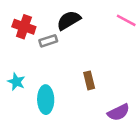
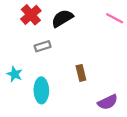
red cross: (24, 27) -> (31, 15), moved, turned 30
gray rectangle: (48, 41) -> (43, 46), moved

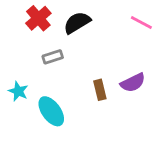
cyan ellipse: (41, 90) -> (51, 111), turned -35
purple semicircle: (108, 102) -> (133, 83), moved

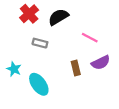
pink line: (141, 23) -> (90, 38), moved
gray rectangle: (53, 57) -> (40, 43), turned 32

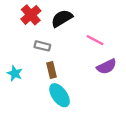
brown rectangle: (76, 68) -> (51, 70), moved
cyan ellipse: (39, 84) -> (60, 95), moved

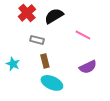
purple semicircle: (107, 67) -> (88, 67), moved
cyan ellipse: (60, 95) -> (52, 83), turned -30

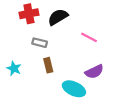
red cross: (27, 13) -> (29, 14), turned 30
cyan ellipse: (52, 83) -> (74, 89), moved

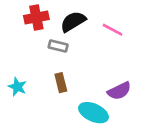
pink line: (89, 37) -> (113, 30), moved
gray rectangle: (40, 43) -> (58, 46), moved

